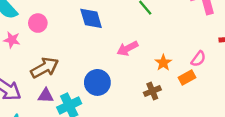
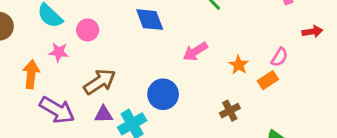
brown cross: (152, 91) -> (230, 111), moved

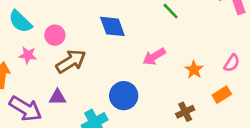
orange rectangle: (268, 80) -> (222, 95), moved
brown arrow: (100, 82) -> (71, 61), moved
purple triangle: (104, 114) -> (57, 97), moved

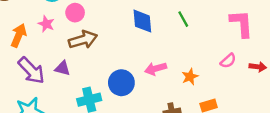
blue diamond: (112, 26) -> (142, 21), moved
pink arrow: (154, 57) -> (156, 69), moved
pink semicircle: (232, 63) -> (228, 61), moved

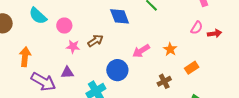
pink star: (46, 24) -> (73, 47), moved
brown arrow: (83, 40) -> (95, 41), moved, size x0.7
red arrow: (258, 67) -> (215, 33), moved

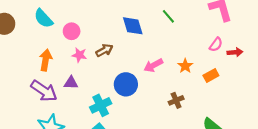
orange arrow: (25, 57) -> (46, 60), moved
orange rectangle: (192, 68) -> (211, 75), moved

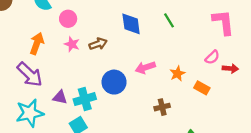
orange rectangle: (211, 75) -> (202, 88), turned 48
purple triangle: (71, 83) -> (60, 97), moved

